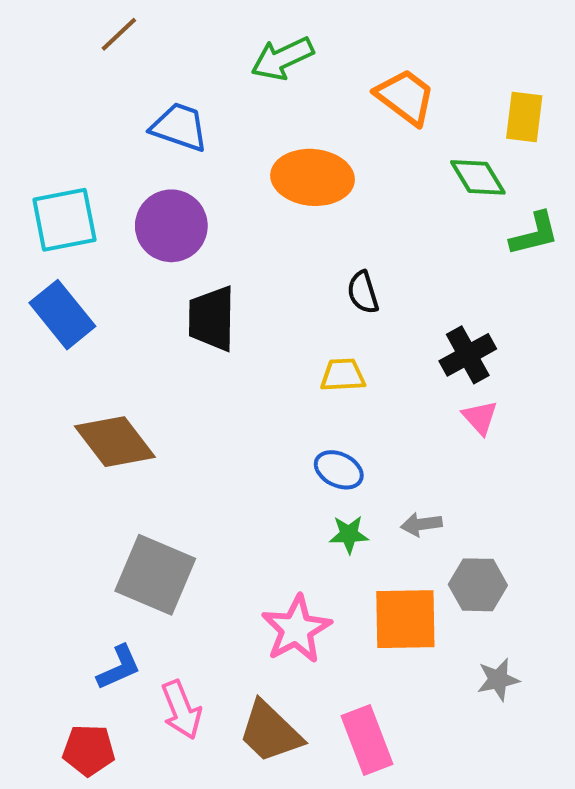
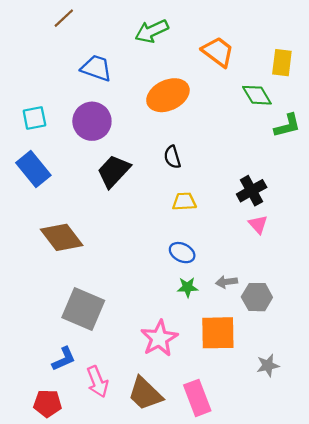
orange ellipse: (313, 177) -> (168, 95), turned -30
cyan square: (64, 220) -> (34, 118), size x0.7
black semicircle: (363, 292) -> (172, 157), moved
black trapezoid: (212, 319) -> (114, 171), turned 42
gray hexagon: (478, 585) -> (257, 297), moved

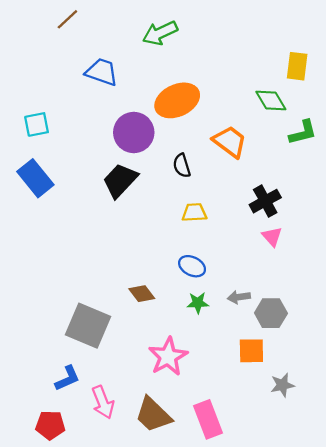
orange trapezoid: (218, 52) -> (230, 142), moved
purple circle: (92, 121) -> (134, 132), moved
brown diamond: (62, 237) -> (142, 294), moved, size x0.6
orange square: (218, 333) -> (251, 351), moved, size x0.7

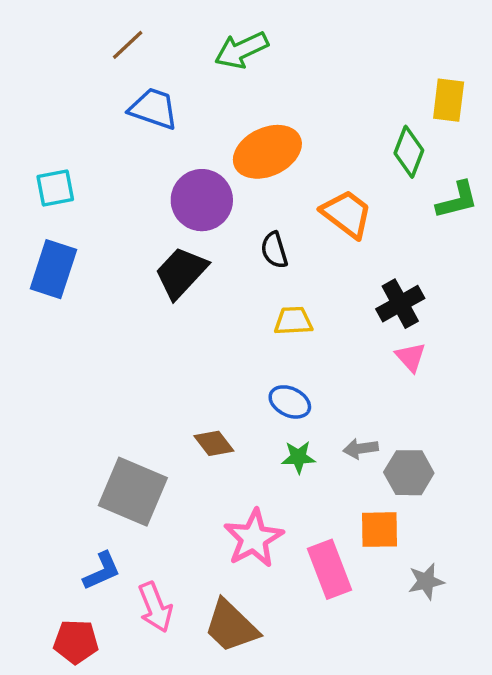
brown line: (67, 19) -> (128, 45), moved
green diamond: (271, 100) -> (409, 152), turned 52
blue rectangle: (35, 178) -> (53, 269), turned 57
pink rectangle: (208, 419) -> (329, 569), moved

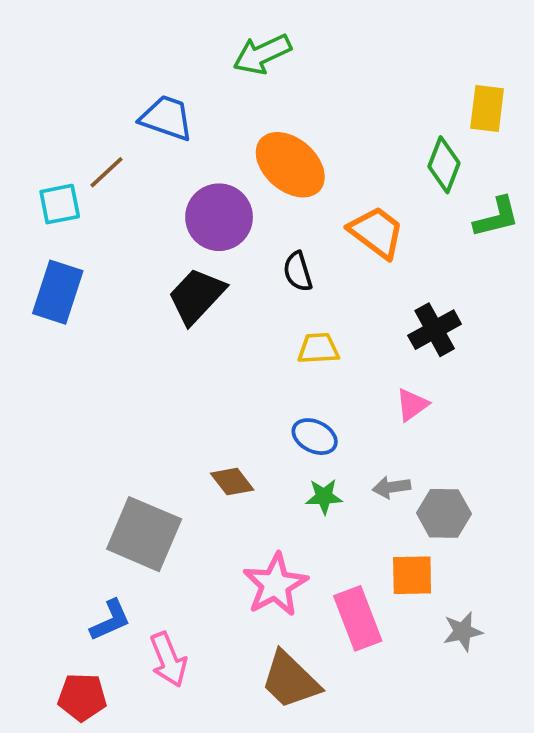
brown line: (128, 45) -> (107, 172), moved
orange ellipse: (267, 152) -> (290, 165), turned 66
pink triangle: (411, 357) -> (412, 405), moved, turned 36
brown trapezoid: (231, 626) -> (290, 680), moved

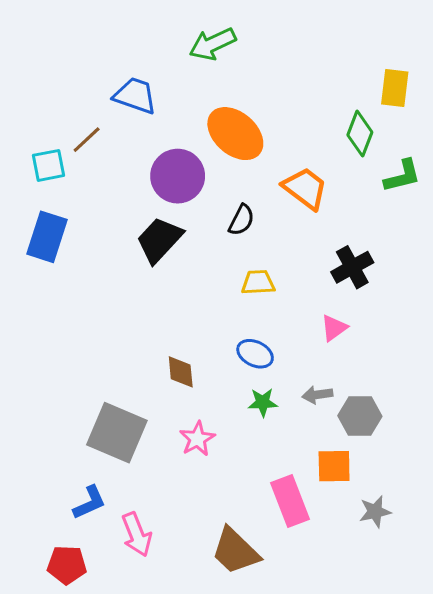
black semicircle: (298, 272) -> (241, 220), turned -136
brown diamond: (232, 482) -> (181, 372), moved, turned 32
pink star: (275, 585) -> (197, 439), moved, size x0.7

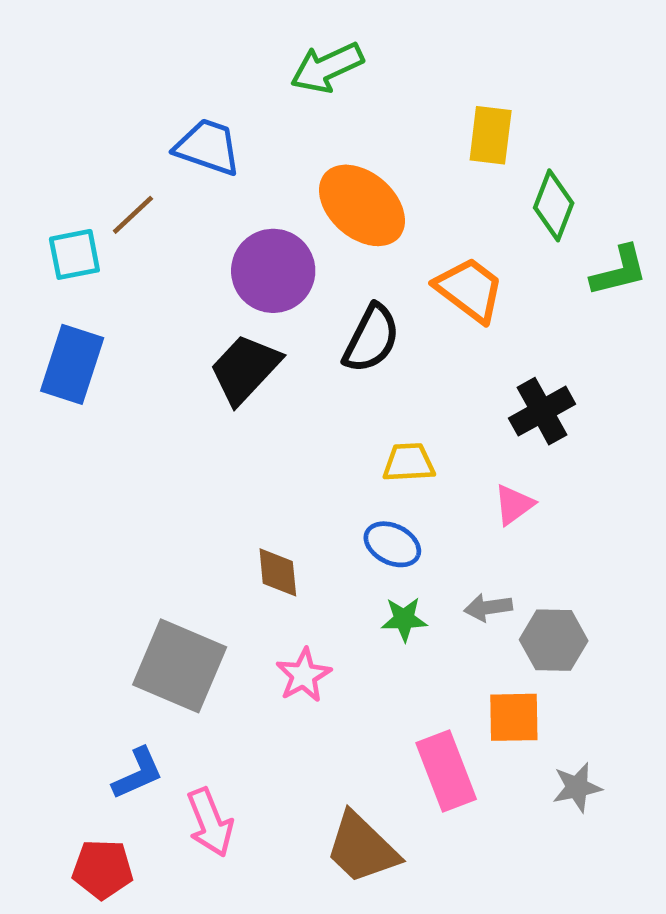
yellow rectangle: (395, 88) -> (491, 135), moved
black semicircle: (241, 220) -> (371, 339), size x1.4
yellow trapezoid: (258, 282) -> (409, 463), moved

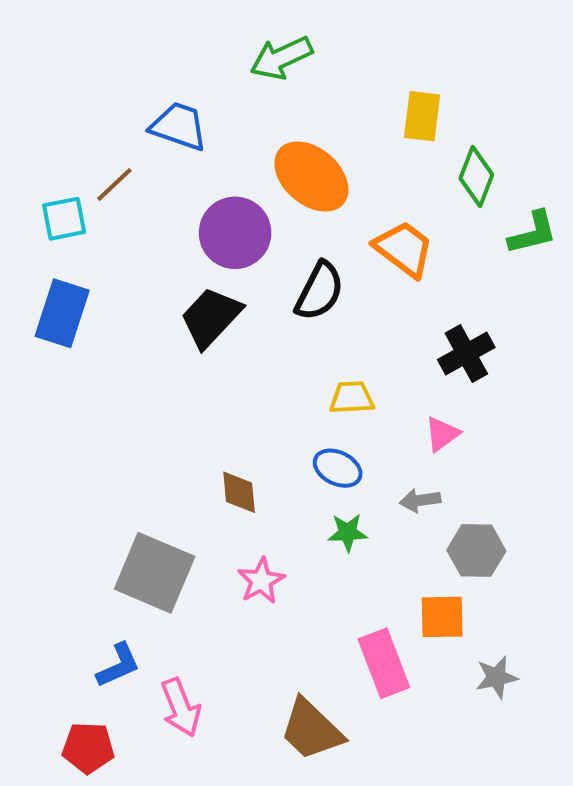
gray arrow: (488, 607) -> (420, 500), moved

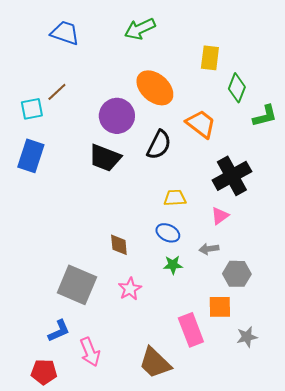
blue trapezoid: (179, 126) -> (65, 33), moved
black trapezoid: (211, 317) -> (105, 158), turned -112
black cross: (466, 353) -> (232, 176), size x1.4

